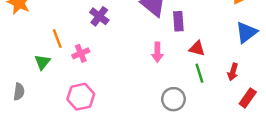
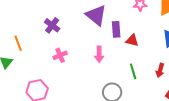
red triangle: (197, 48) -> (132, 40), moved
pink cross: (81, 53) -> (60, 55), moved

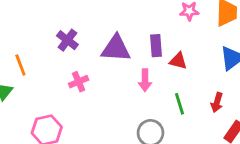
purple triangle: (96, 15) -> (116, 48), moved, turned -35
pink arrow: (99, 54) -> (145, 80), moved

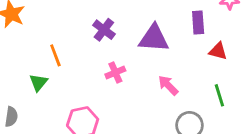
purple rectangle: (156, 46) -> (198, 23), moved
pink arrow: (145, 80) -> (168, 85), moved, turned 135

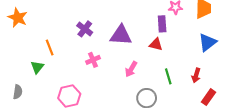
purple rectangle: (198, 23) -> (162, 24), moved
red triangle: (218, 51) -> (156, 44), moved
pink arrow: (168, 85) -> (131, 69), turned -105

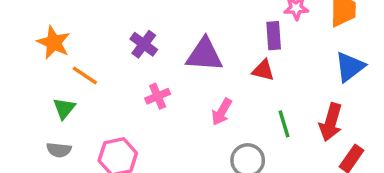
orange star: (18, 18) -> (54, 43), moved
orange line: (50, 48) -> (85, 75), turned -35
red arrow: (196, 75) -> (331, 122), size x1.5
gray semicircle: (18, 92) -> (59, 150), moved, turned 88

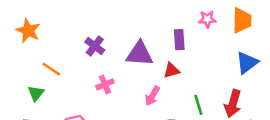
purple rectangle: (274, 36) -> (179, 40), moved
orange star: (54, 43) -> (28, 31), moved
red triangle: (263, 70) -> (171, 70), moved, turned -30

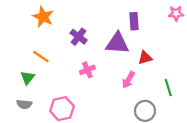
orange star: (28, 31) -> (43, 17), moved
purple rectangle: (179, 40) -> (134, 21), moved

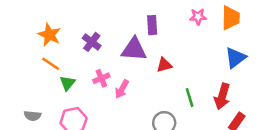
orange star: (43, 17) -> (49, 35), moved
green triangle: (28, 78) -> (68, 83), moved
pink arrow: (128, 80) -> (122, 89), moved

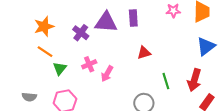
orange star: (49, 35) -> (44, 26), turned 30
purple triangle: (134, 49) -> (106, 22), moved

